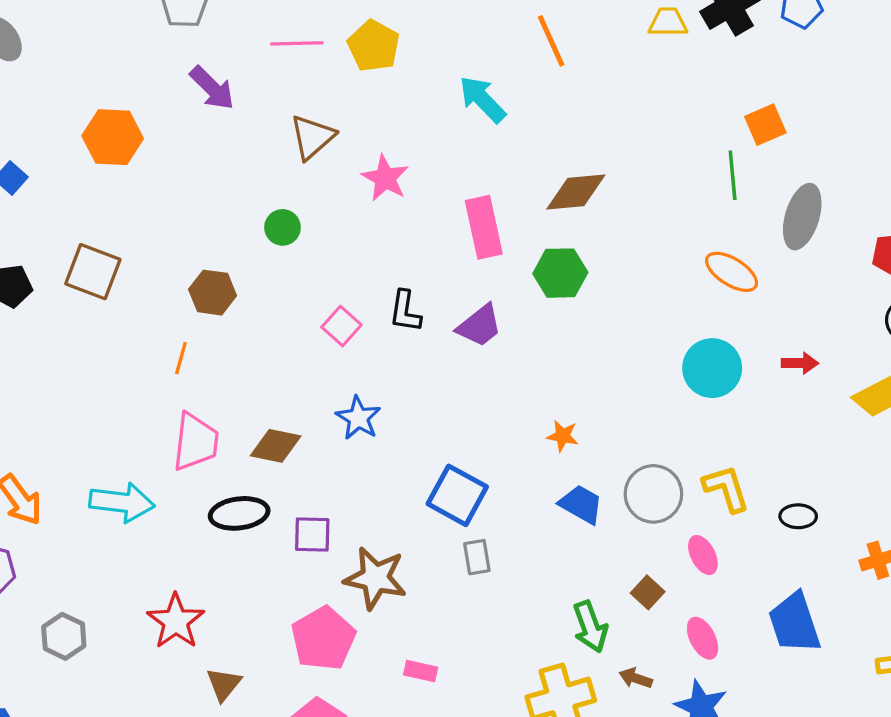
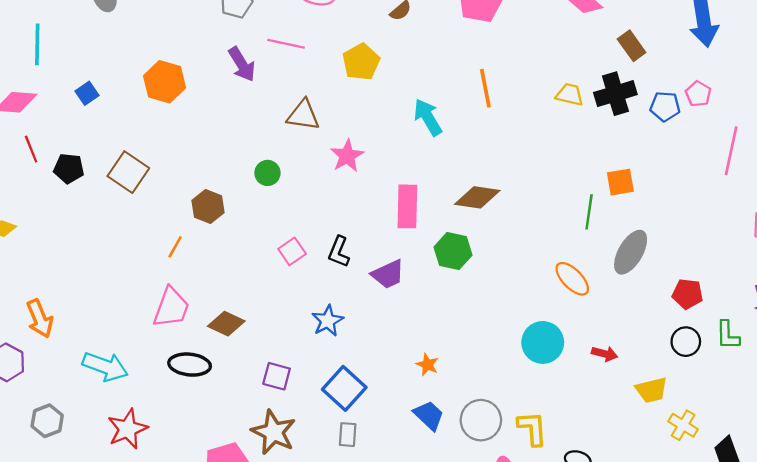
pink line: (297, 43) -> (286, 44), moved
brown triangle: (312, 137) -> (303, 115), turned 36
blue star: (358, 418) -> (328, 321), moved
cyan arrow: (122, 502) -> (105, 366), moved
purple square: (312, 535) -> (277, 376), moved

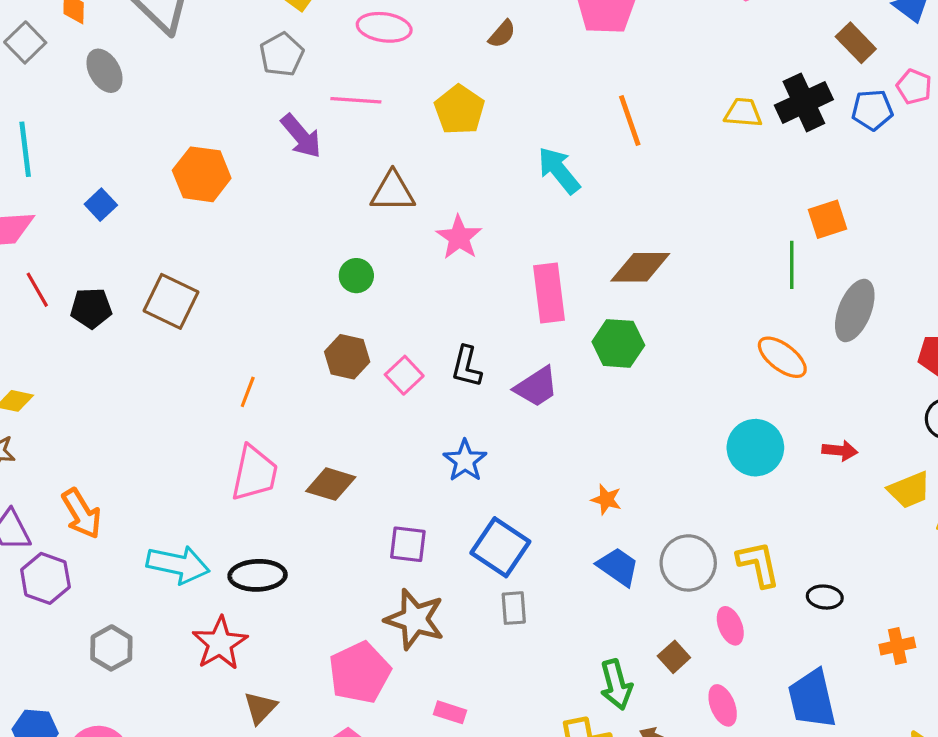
brown rectangle: (632, 46) -> (856, 43), moved
brown hexagon: (208, 207) -> (347, 357), moved
black ellipse: (190, 365) -> (258, 575), moved

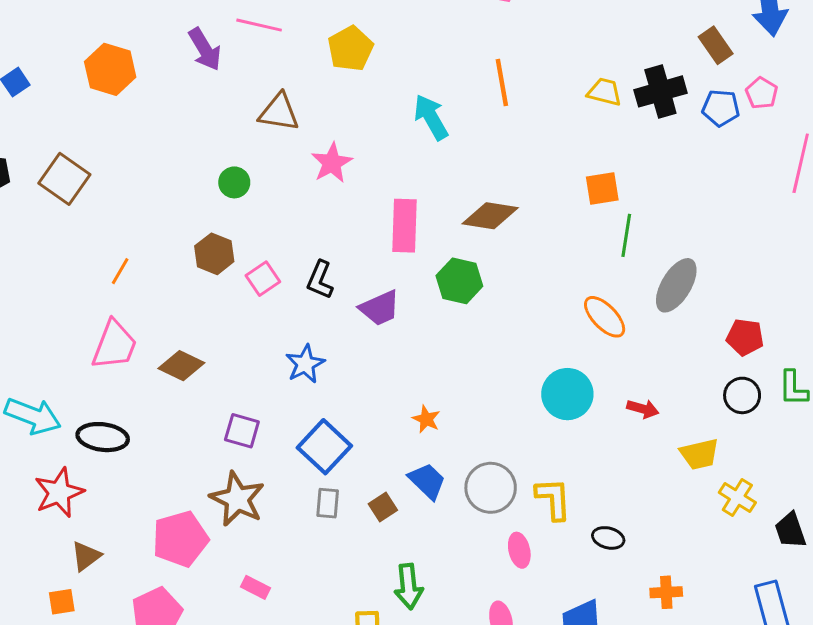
orange square: (828, 219) -> (602, 188), moved
brown square: (674, 657) -> (383, 507), moved

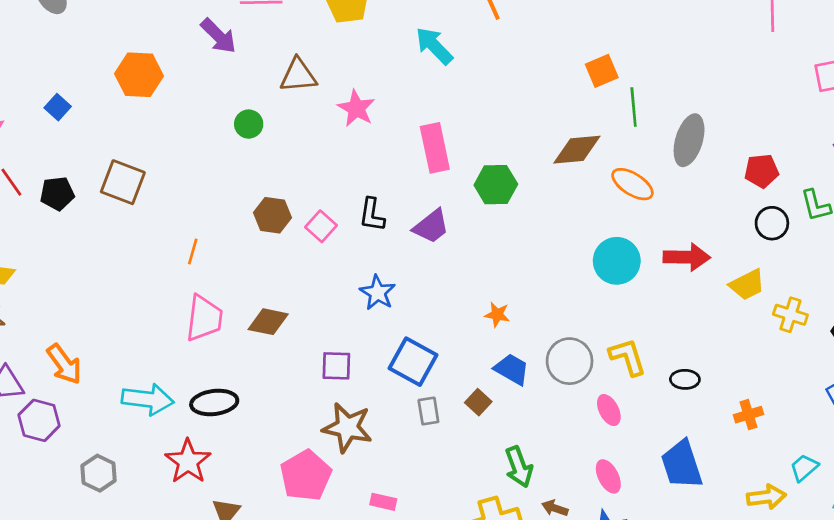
green circle: (234, 182) -> (249, 124), moved
brown diamond: (490, 216) -> (577, 150), moved
red arrow: (643, 409) -> (687, 257), size x1.6

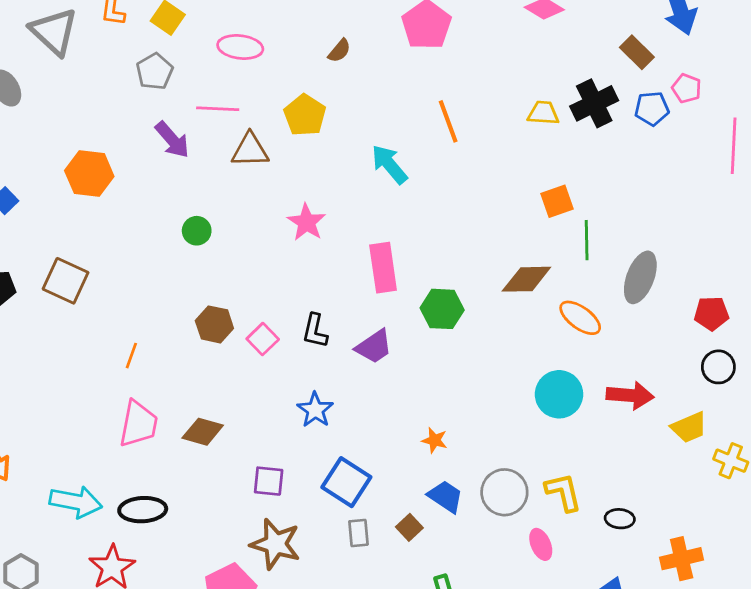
brown triangle: (298, 75) -> (250, 150), moved
orange cross: (749, 415) -> (682, 559), size x1.4

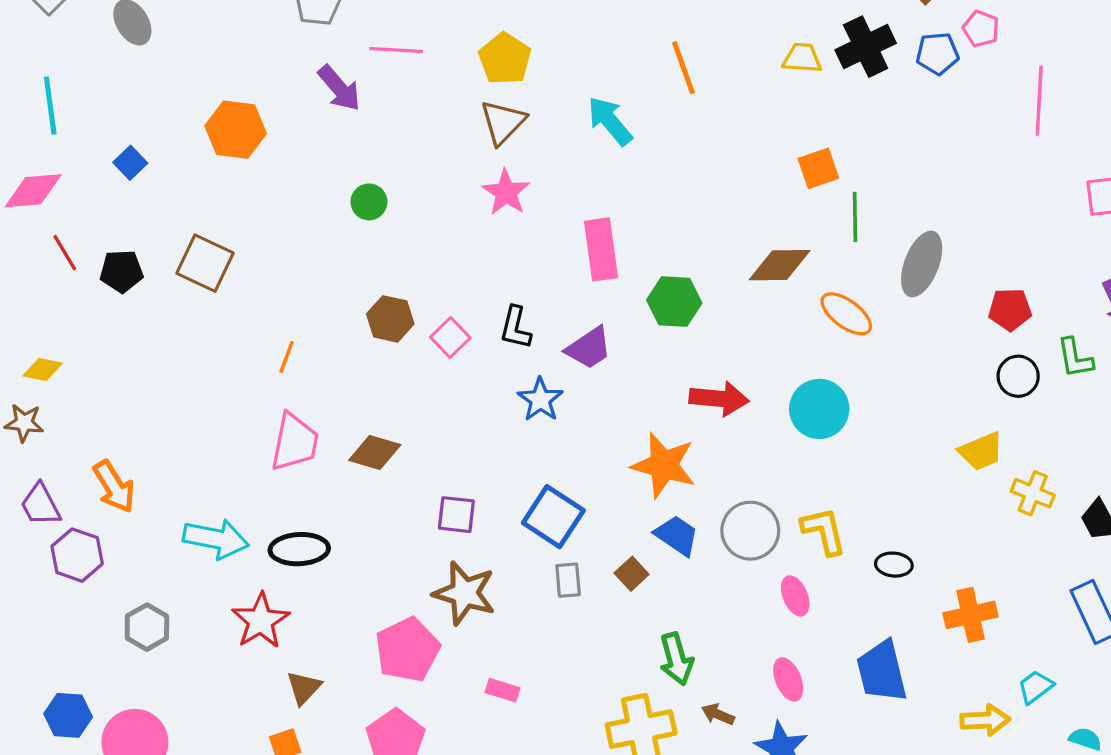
brown triangle: (250, 150) -> (503, 122), moved, turned -45
red arrow: (630, 395) -> (719, 399), moved
blue star: (315, 410) -> (540, 400), moved
orange star: (435, 440) -> (664, 465), size x2.0

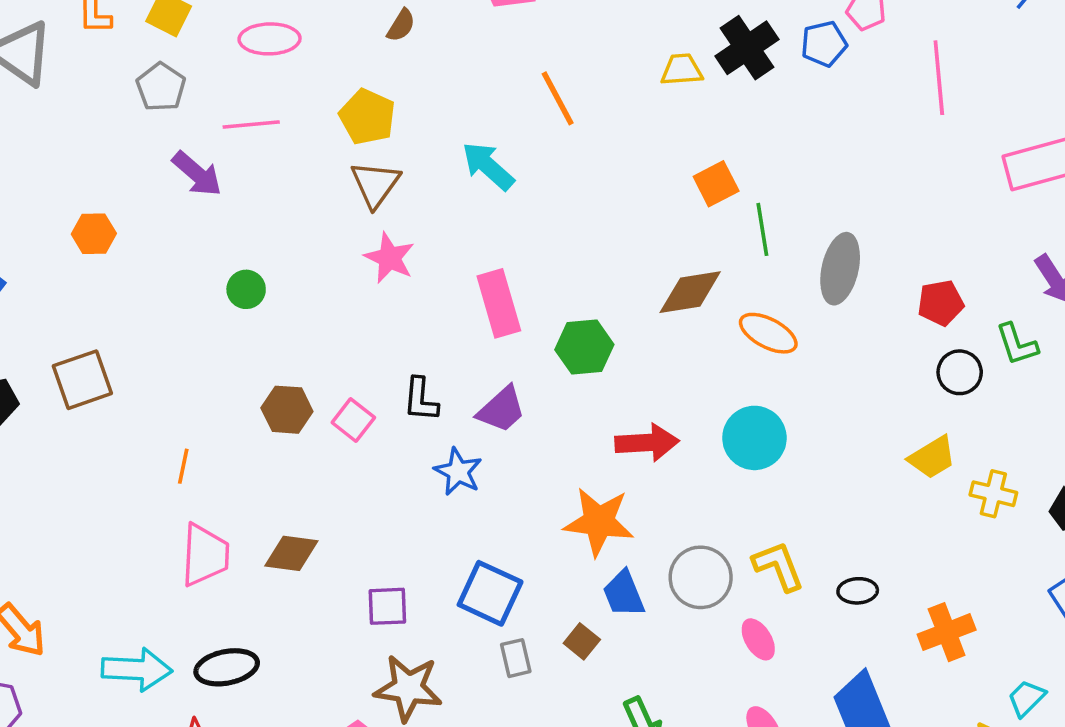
orange hexagon: (236, 130) -> (94, 234), size x0.7
brown square: (205, 263) -> (82, 380), turned -36
blue trapezoid: (677, 535) -> (624, 594), turned -138

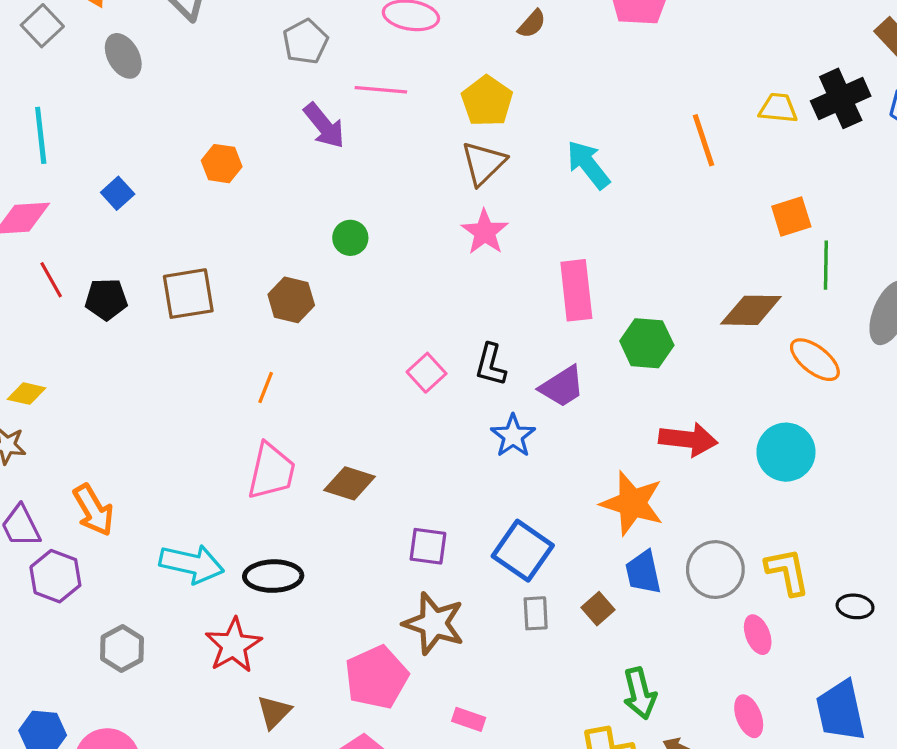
orange line: (558, 98) -> (704, 140), moved
brown hexagon: (287, 410) -> (291, 300), moved

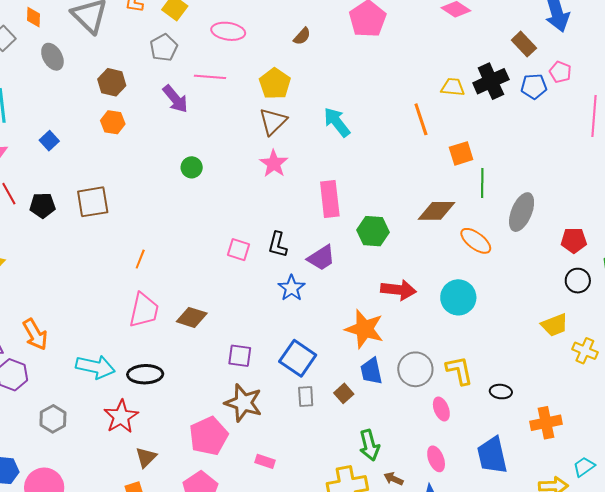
orange line: (704, 140) -> (421, 119), moved
brown hexagon: (291, 300) -> (112, 82), moved
pink square: (427, 373) -> (238, 250), turned -30

